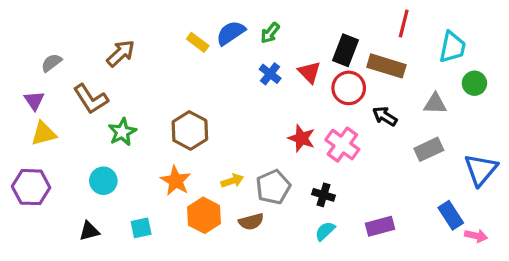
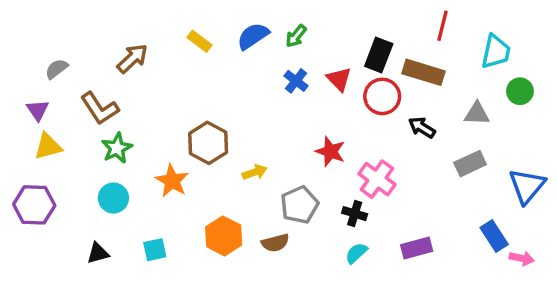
yellow rectangle: (198, 42) -> (200, 41), moved
green star: (122, 132) -> (117, 148), moved
pink cross: (342, 145) -> (377, 179), moved
orange star: (176, 181) -> (172, 181), moved
yellow arrow: (232, 181) -> (255, 172), moved

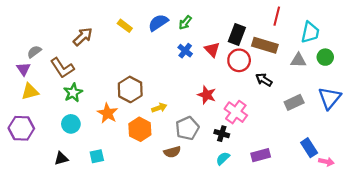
gray semicircle: (57, 69) -> (34, 52), moved
gray triangle: (477, 114) -> (298, 60), moved
blue triangle: (527, 186) -> (330, 98), moved
orange hexagon: (224, 236) -> (140, 129), moved

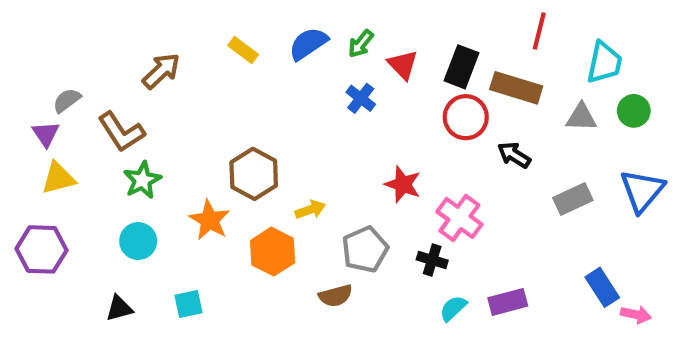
red triangle: (212, 50) -> (403, 65), moved
cyan semicircle: (223, 158) -> (453, 308), moved

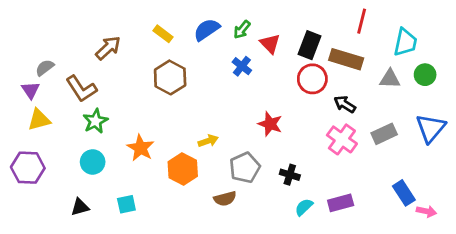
brown hexagon: (254, 174) -> (170, 77), moved
pink cross: (459, 218) -> (342, 139), moved

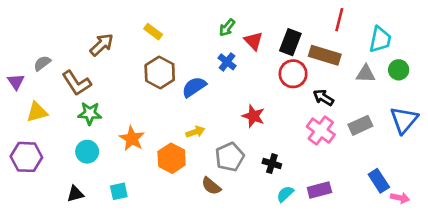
blue semicircle: (207, 30) -> (194, 87), moved
purple triangle: (31, 90) -> (16, 82), moved
green star: (95, 121) -> (90, 113), turned 30
brown semicircle: (225, 199) -> (211, 186), turned 54

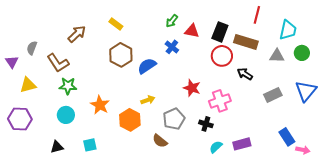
red triangle: (253, 41) -> (192, 31), turned -35
gray semicircle: (42, 63) -> (32, 48), turned -32
pink cross: (321, 131) -> (220, 101), moved, turned 35

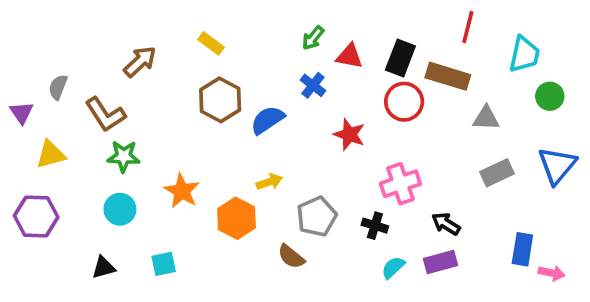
gray triangle: (277, 56) -> (486, 118), moved
black arrow: (245, 74) -> (446, 224), moved
red star: (192, 88) -> (349, 134), moved
blue rectangle: (287, 137) -> (522, 249), turned 42

